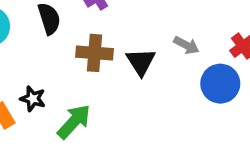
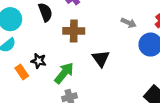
black triangle: (141, 62) -> (101, 58), moved

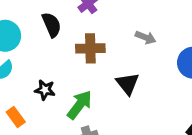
gray arrow: (129, 23) -> (146, 37), moved
orange rectangle: (22, 72) -> (16, 117), moved

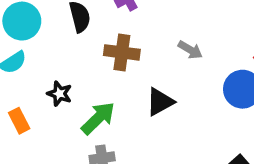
black triangle: (128, 84) -> (160, 102), turned 30

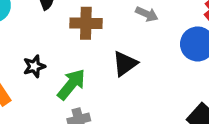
black star: (59, 94) -> (34, 66), turned -30

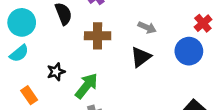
black triangle: (125, 64) -> (141, 57), moved

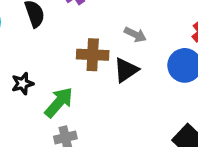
brown cross: (98, 36) -> (93, 55), moved

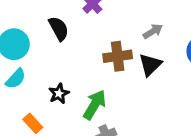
gray arrow: (135, 35) -> (153, 31), turned -48

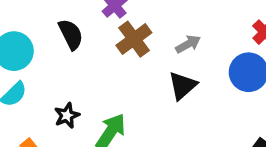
brown cross: (118, 56) -> (134, 39), moved, turned -32

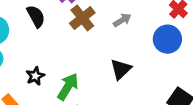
black triangle: (183, 86) -> (121, 69), moved

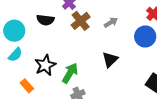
black semicircle: (36, 16) -> (45, 20), turned 126
black star: (35, 76) -> (45, 65), size x1.5

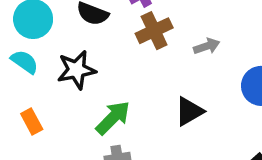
cyan semicircle: (15, 55) -> (25, 62), turned -112
black star: (45, 65) -> (76, 70), moved

